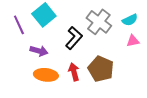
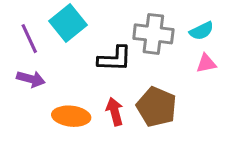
gray cross: (99, 22) -> (153, 34), turned -30
black L-shape: (74, 38) -> (115, 59), turned 50
purple arrow: (39, 51) -> (31, 79), moved

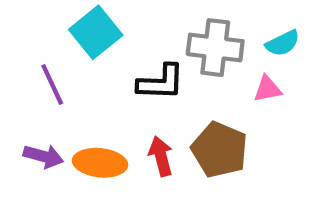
purple line: (29, 39) -> (52, 85), moved
pink triangle: (206, 63) -> (267, 89), moved
purple arrow: (31, 79) -> (43, 156), moved

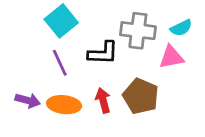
purple line: (52, 85) -> (60, 63), moved
pink triangle: (267, 89) -> (171, 57), size x1.4

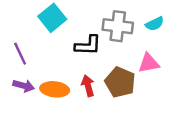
pink triangle: (171, 57) -> (149, 63), moved
purple line: (60, 63) -> (20, 54), moved

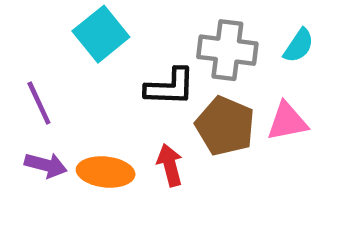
cyan semicircle: (155, 24) -> (299, 46), turned -30
brown pentagon: (120, 82) -> (225, 126), moved

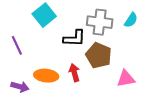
pink triangle: (287, 121) -> (126, 79), moved
purple arrow: (46, 165) -> (20, 87), moved

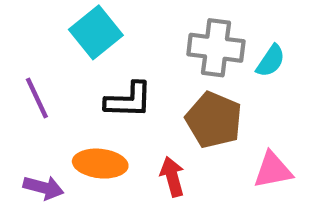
cyan semicircle: (131, 20) -> (271, 61), moved
black L-shape: (74, 38) -> (129, 100), moved
red arrow: (74, 73) -> (172, 177), moved

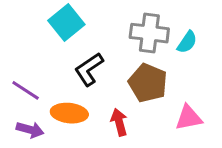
purple line: (37, 98) -> (26, 90), moved, turned -32
black L-shape: (129, 100) -> (89, 69), turned 144

